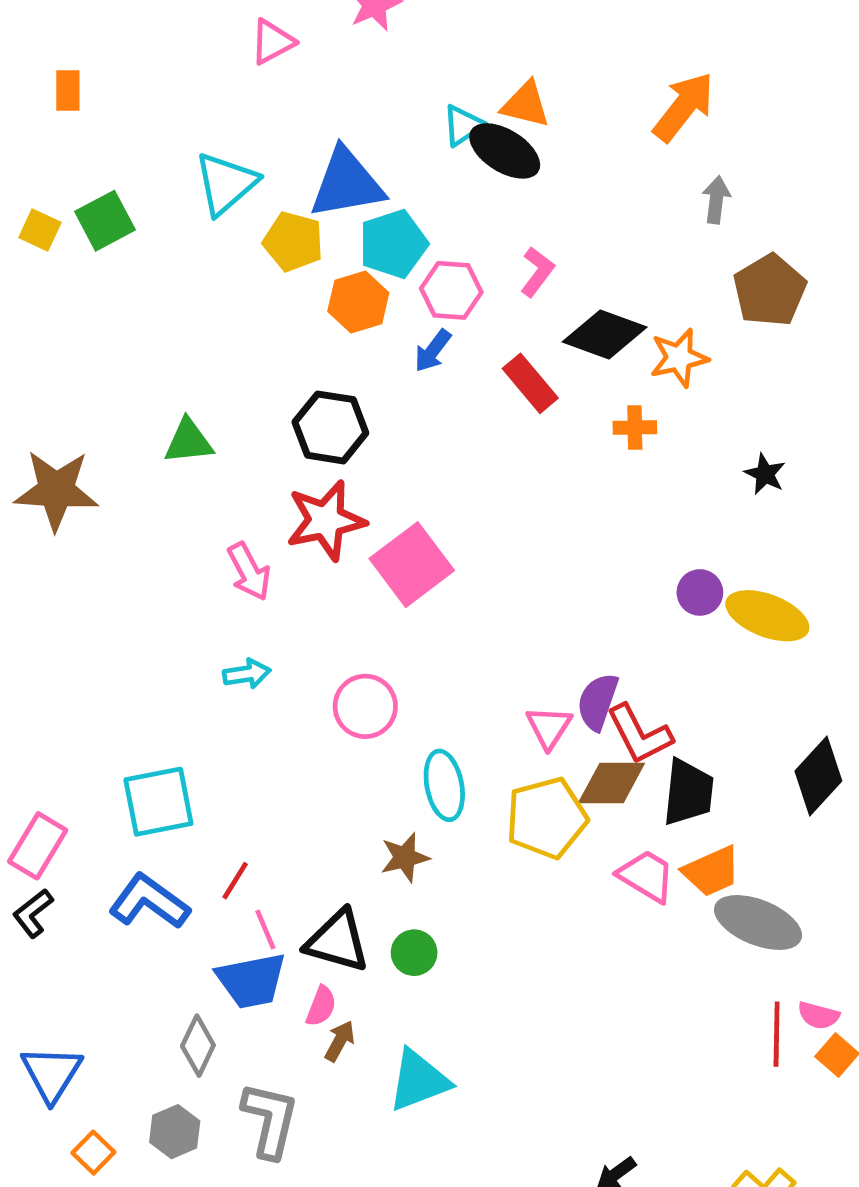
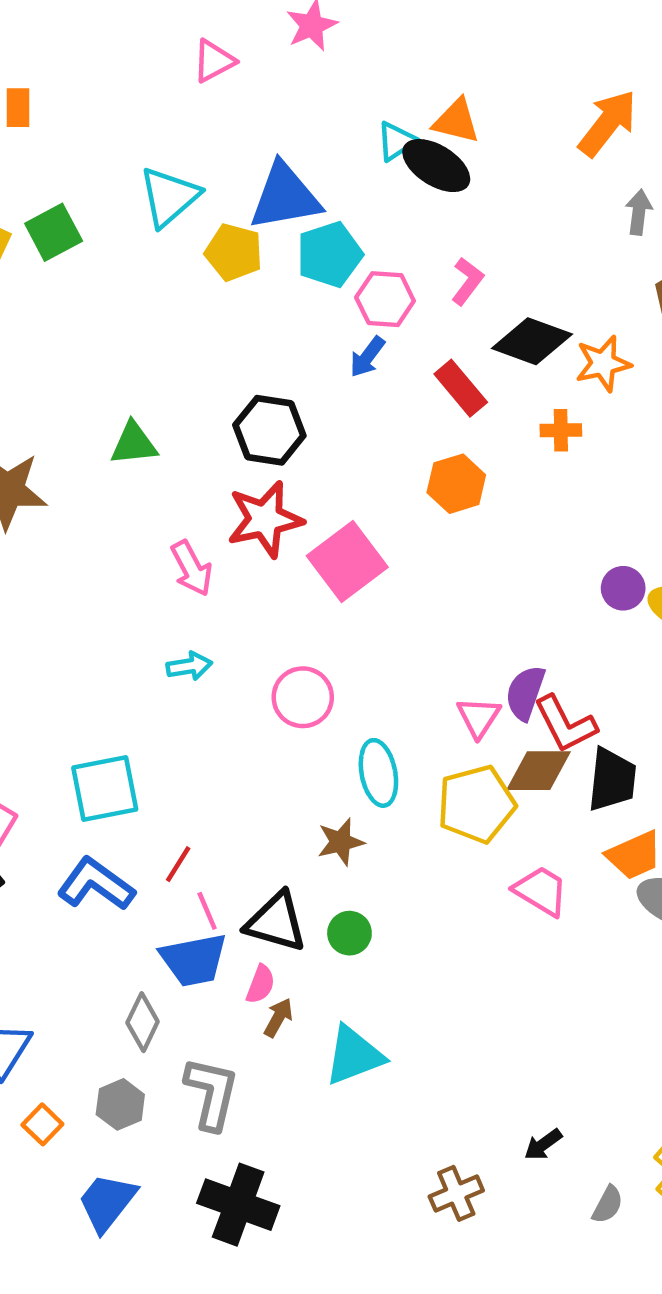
orange hexagon: (358, 302) -> (456, 484), moved
pink trapezoid: (646, 876) -> (541, 891), moved

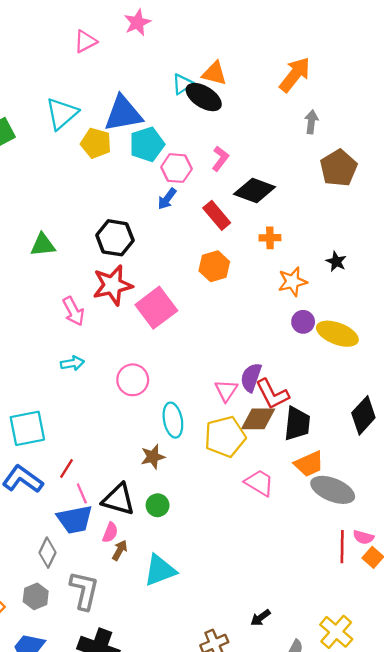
orange star: (603, 364) -> (292, 282), moved

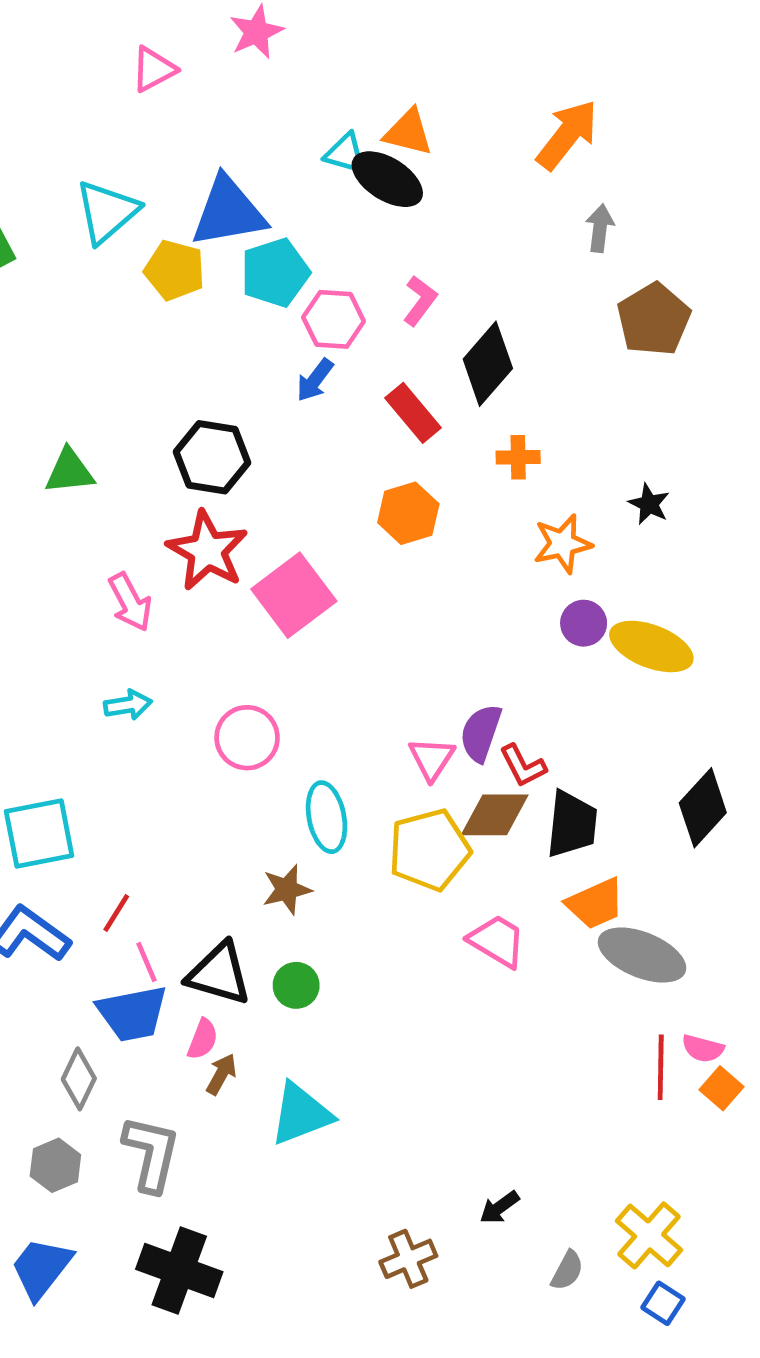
cyan triangle: (182, 84) -> (345, 153), turned 50
black diamond: (255, 191) -> (488, 364), turned -69
red star: (113, 285) -> (207, 551), turned -30
red L-shape: (272, 394) -> (523, 766), size x0.7

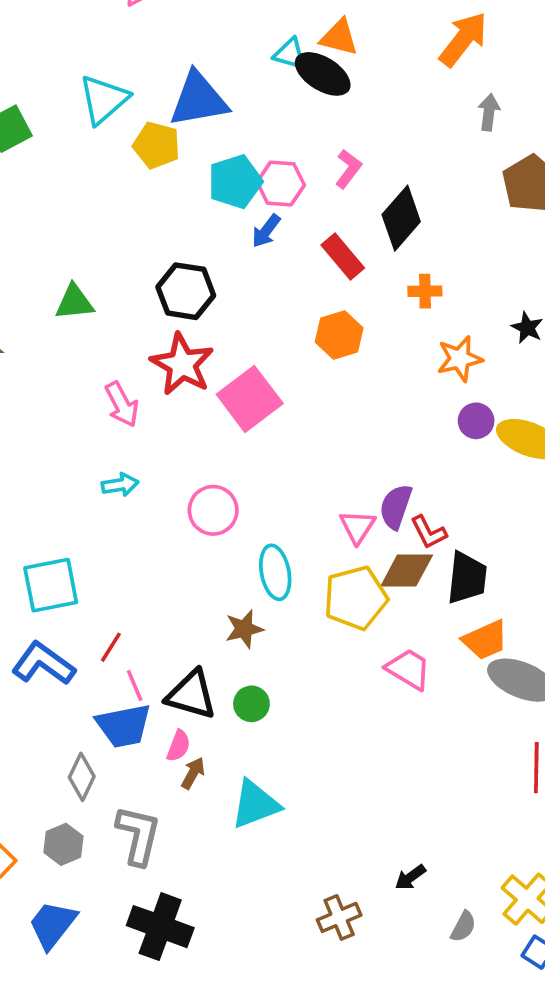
cyan pentagon: (275, 273) -> (235, 182), moved

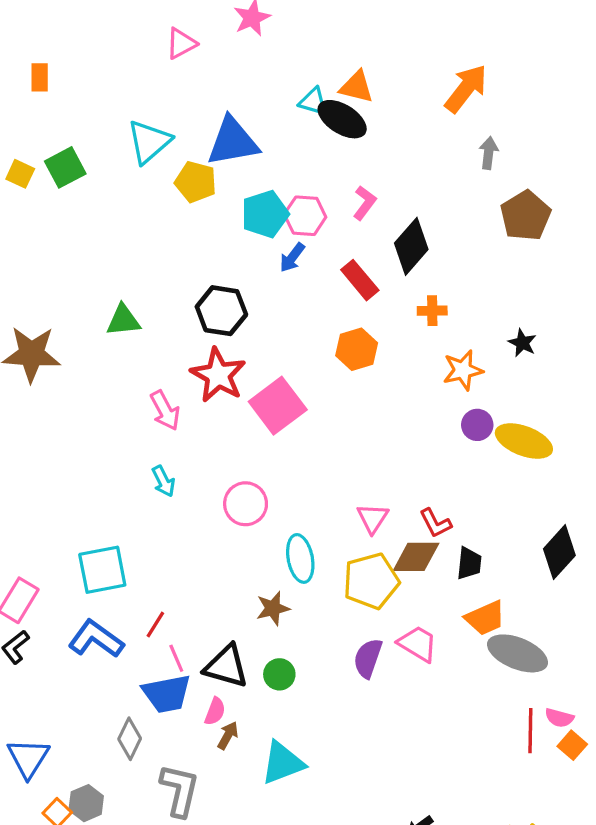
cyan arrow: (120, 485) -> (163, 481), turned 72
purple semicircle: (396, 507) -> (368, 658), moved
black trapezoid: (467, 578) -> (469, 563), size x0.7
gray hexagon: (63, 844) -> (86, 803), moved

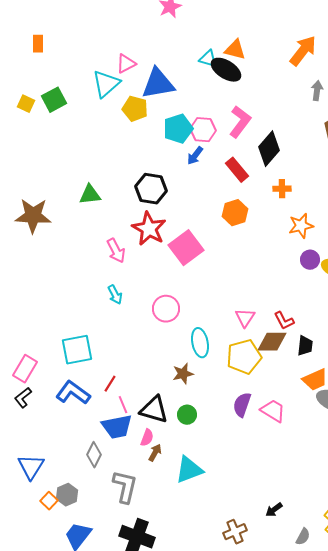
pink triangle: (181, 44) -> (126, 64), moved
pink L-shape: (365, 203) -> (240, 122), size x1.5
pink trapezoid: (418, 644) -> (273, 411), moved

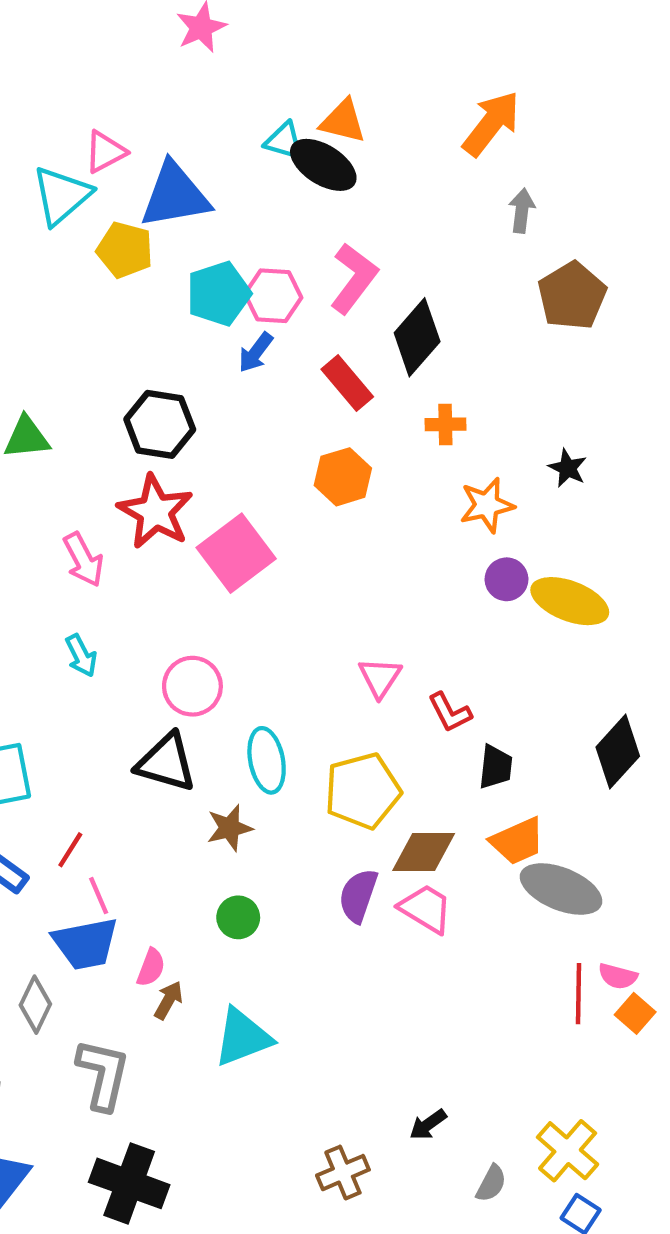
pink triangle: (245, 318) -> (380, 677), moved
brown diamond: (272, 342) -> (424, 852), moved
black triangle: (154, 410) -> (166, 763), moved

